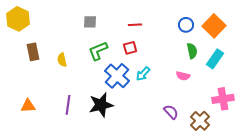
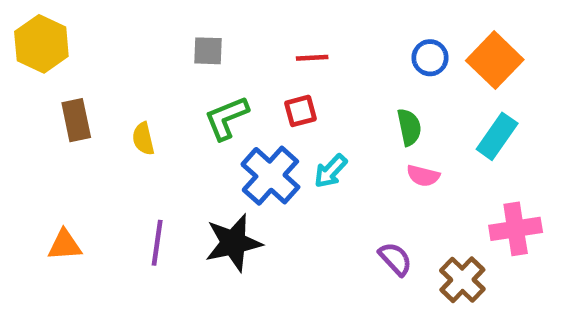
green semicircle: (192, 51) -> (409, 127), moved

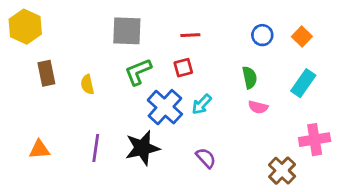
gray square: (208, 51) -> (127, 31), size x1.6
orange square: (495, 60) -> (302, 37), size x0.6
purple semicircle: (395, 259) -> (206, 158), moved

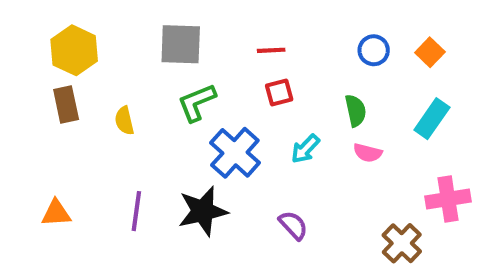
yellow hexagon: (25, 27) -> (74, 50), moved
red square: (183, 68) -> (279, 92), moved
cyan arrow: (202, 104) -> (305, 149), moved

